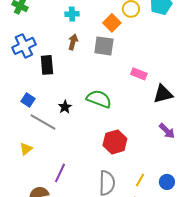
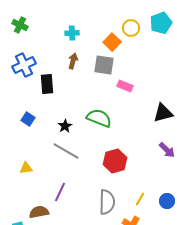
pink rectangle: (139, 74) -> (125, 86), moved
gray line: (43, 122) -> (66, 151), moved
yellow triangle: (26, 149) -> (26, 168), turned 32

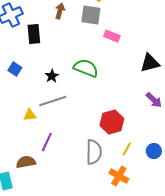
gray line: (66, 151) -> (53, 101), turned -48
red hexagon: (115, 161) -> (112, 122), moved
yellow triangle: (26, 168) -> (30, 115), moved

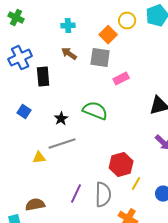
brown arrow: (60, 11) -> (69, 54), turned -70
pink rectangle: (112, 36) -> (121, 79), turned -49
purple line: (47, 142) -> (76, 194), moved
yellow line: (127, 149) -> (136, 184), moved

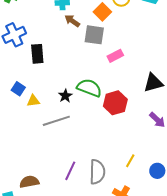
brown arrow: (69, 54) -> (72, 21), moved
black star: (61, 119) -> (65, 96), moved
yellow triangle: (39, 158) -> (33, 101), moved
red hexagon: (121, 165) -> (115, 103), moved

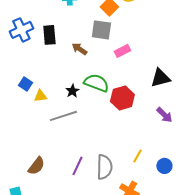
brown arrow: (72, 21) -> (79, 49), moved
black rectangle: (37, 54) -> (49, 35), moved
brown semicircle: (29, 182) -> (36, 166), moved, turned 138

